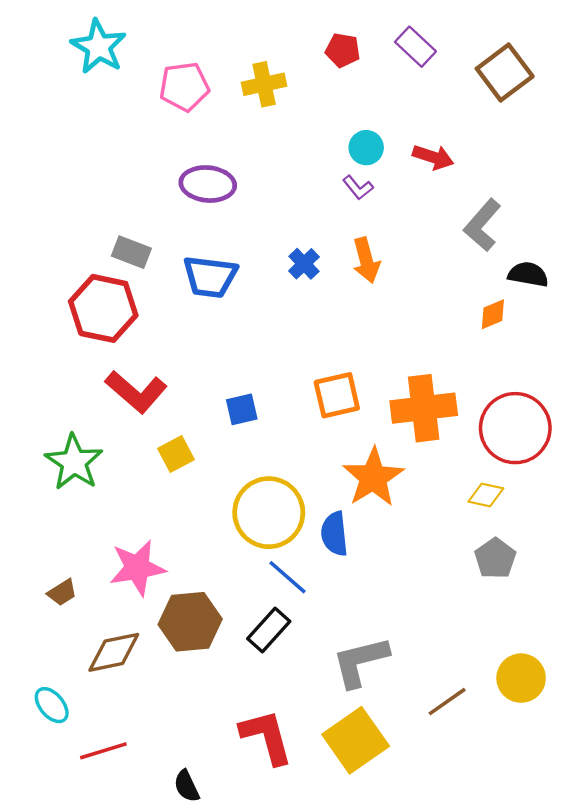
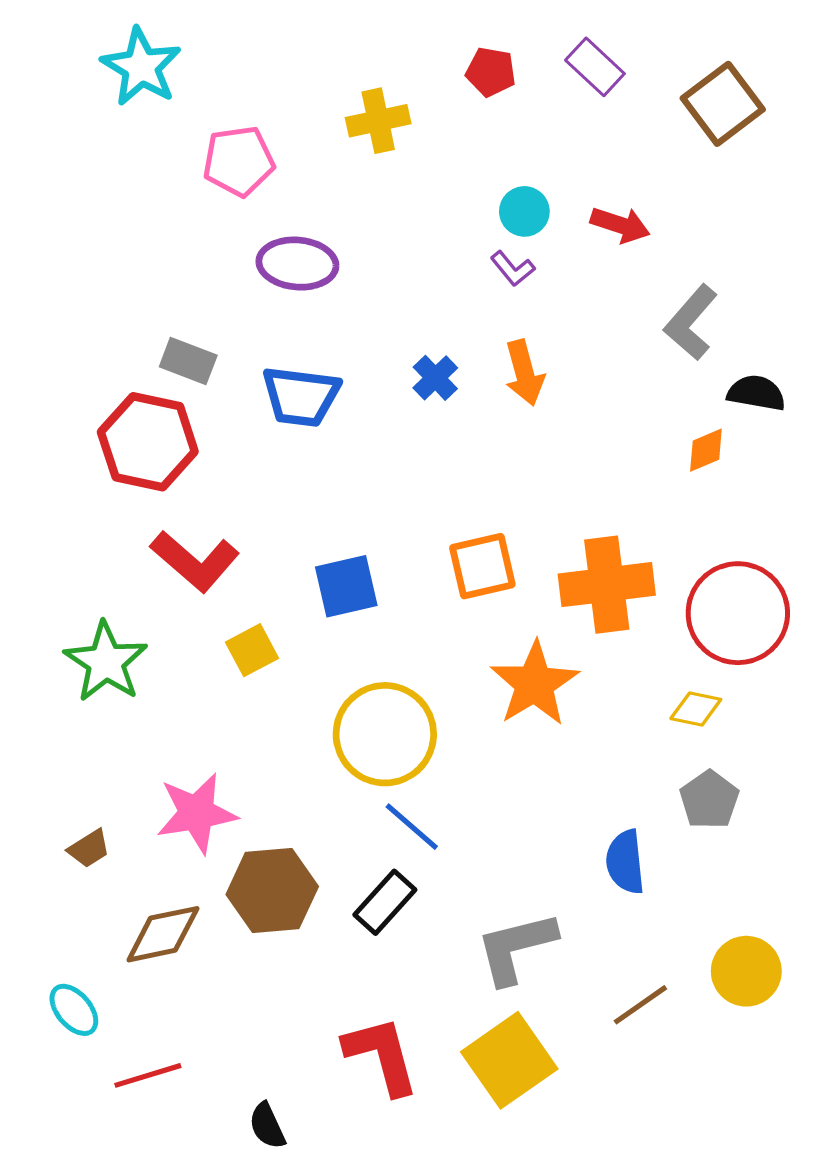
pink pentagon: (184, 87) -> (239, 161), moved
blue square: (242, 409) -> (346, 586), size x1.4
blue semicircle: (334, 534) -> (625, 862), moved

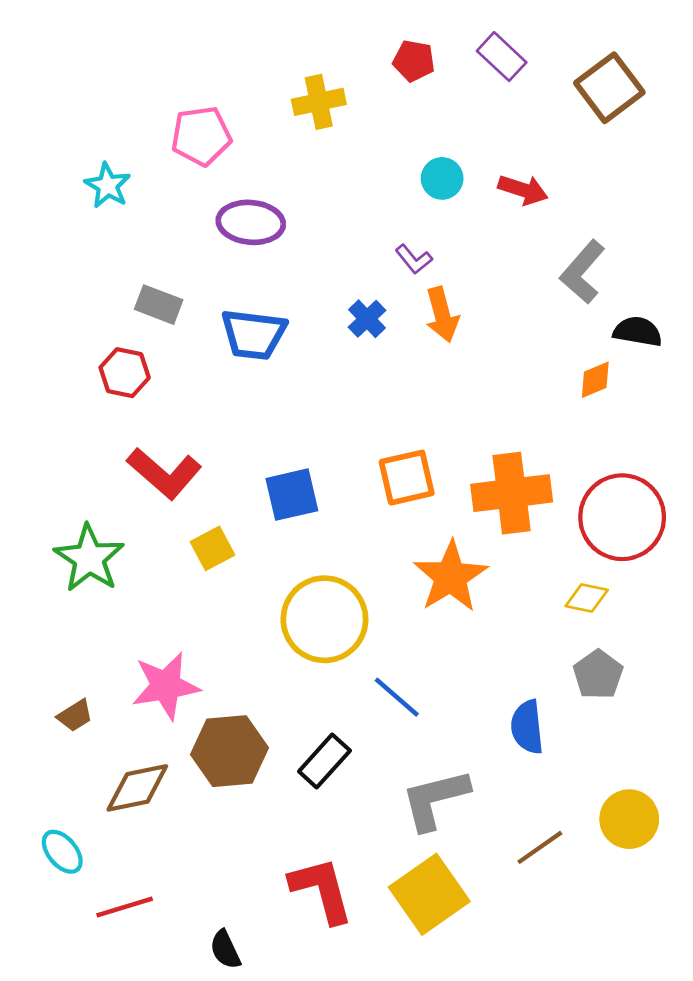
cyan star: (141, 67) -> (108, 186), moved, size x0.7
purple L-shape: (513, 269) -> (414, 259), moved
red hexagon: (148, 442) -> (125, 373), size x0.6
blue line: (412, 827) -> (397, 697), moved

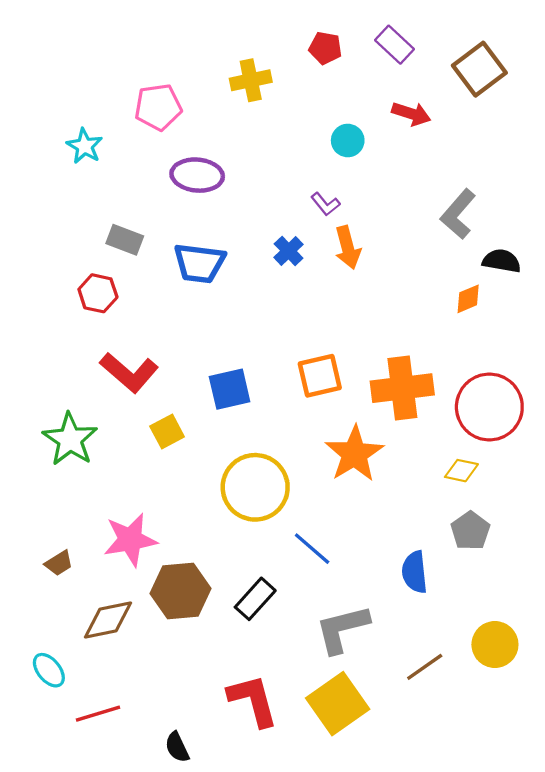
red arrow: (523, 190) -> (411, 114), moved

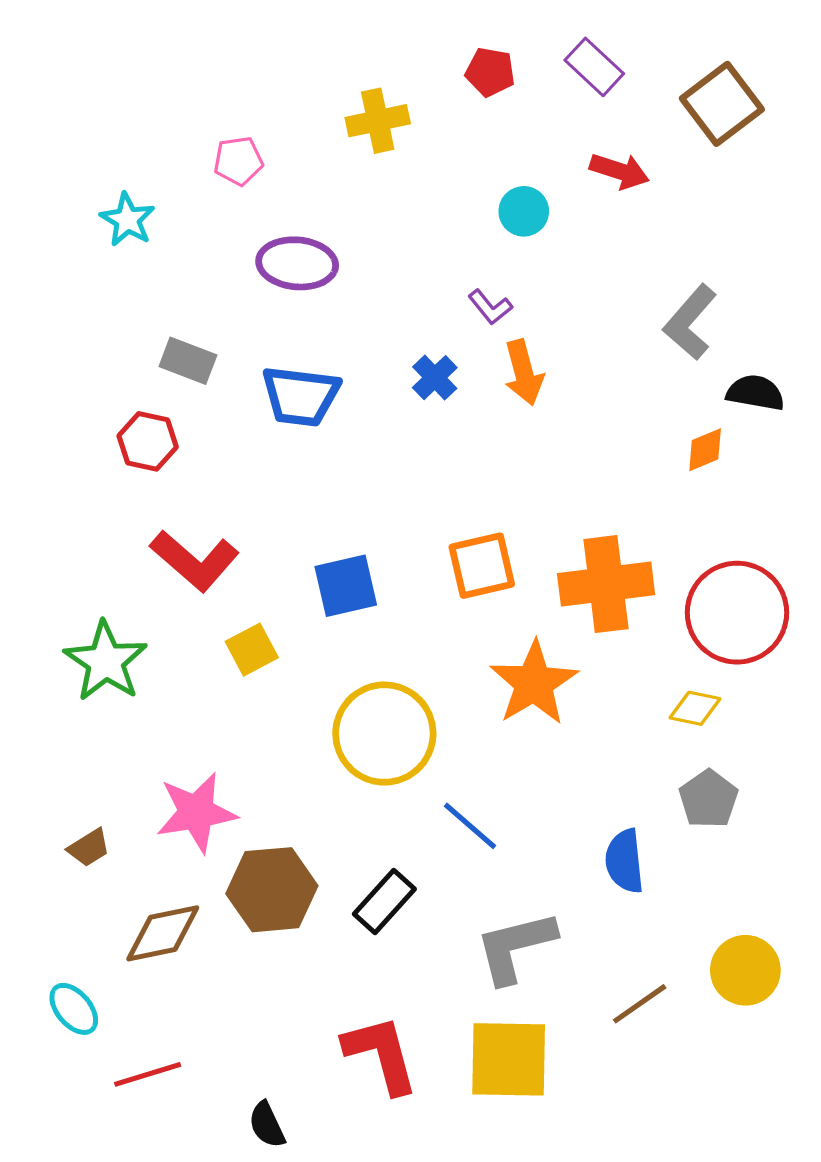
pink pentagon: (158, 107) -> (238, 161), size x0.7
yellow square: (338, 704) -> (509, 1059), turned 36

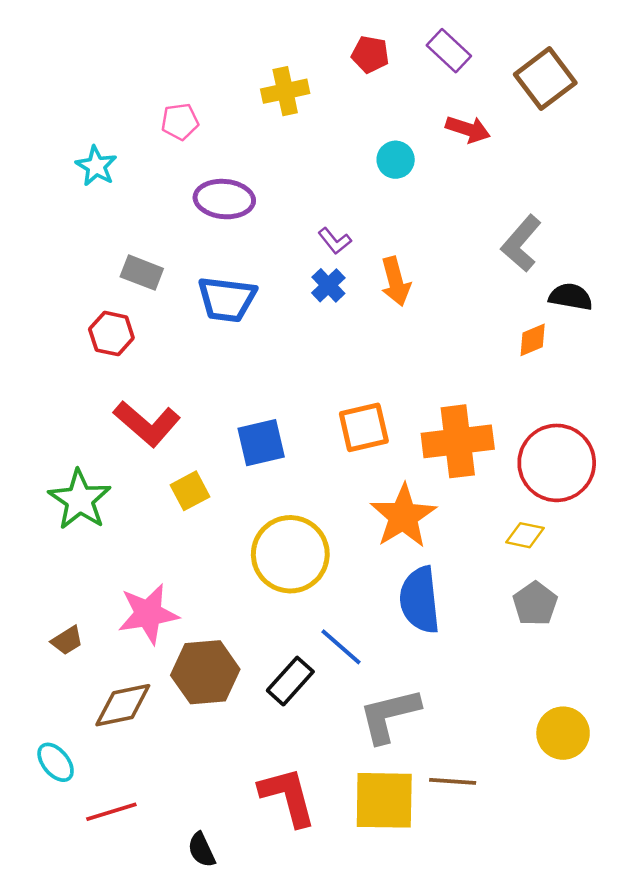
purple L-shape: (490, 307) -> (335, 241), moved
blue line: (470, 826) -> (341, 647), moved
blue semicircle: (625, 861) -> (420, 600), moved, size x1.4
brown line: (640, 1004) -> (453, 781), moved, turned 39

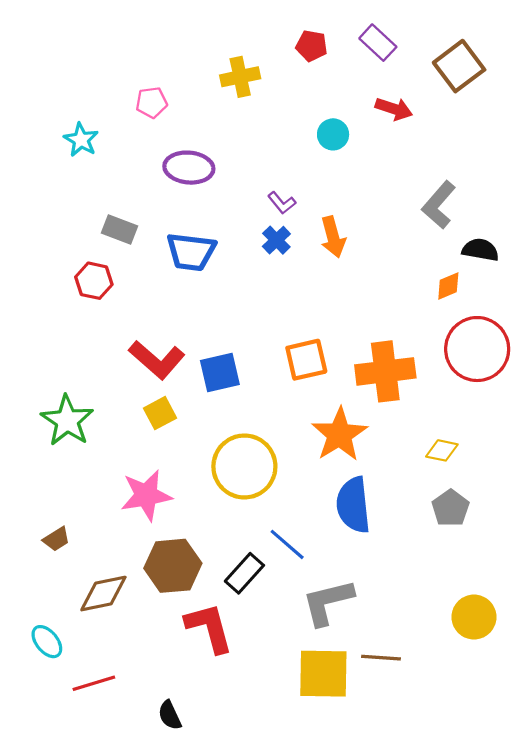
red L-shape: (147, 424) -> (157, 360), moved
red circle: (557, 463) -> (477, 349), moved
pink star: (148, 614) -> (146, 495), moved
red L-shape: (288, 797) -> (209, 628), moved

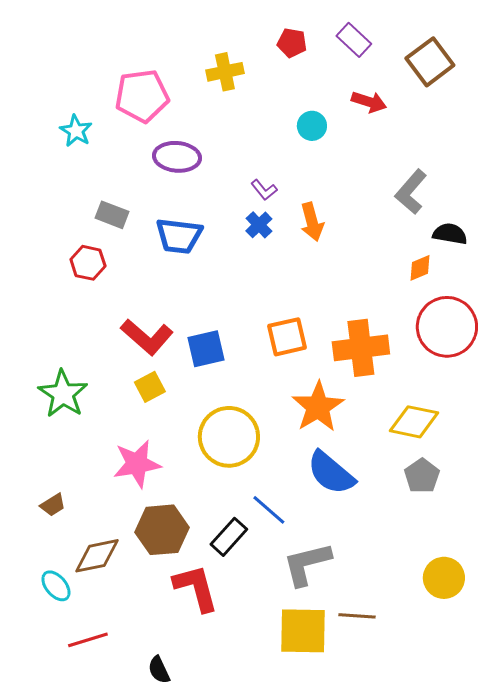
pink pentagon: (152, 102) -> (142, 96), size x1.8
yellow diamond: (442, 450) -> (414, 422), size x1.6
blue semicircle: (353, 505) -> (331, 473), turned -44
cyan ellipse: (47, 642) -> (56, 586), moved

